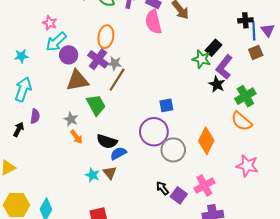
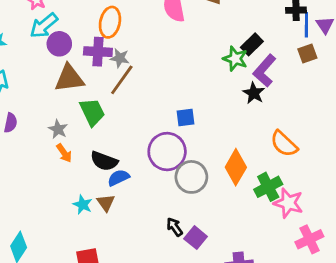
purple cross: (98, 59) -> (98, 52), turned -36
green cross: (245, 96) -> (268, 187), moved
pink cross: (204, 185) -> (309, 239), moved

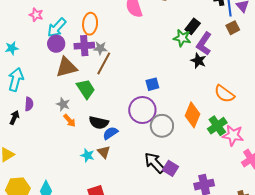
cyan arrow: (44, 26) -> (57, 28), moved
black arrow: (175, 227) -> (155, 163), size x1.6

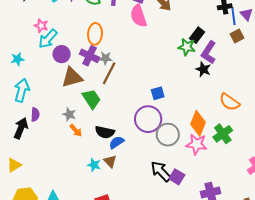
cyan arrow: (57, 28) -> (48, 39), moved
purple cross: (84, 46) -> (90, 56), turned 30
black arrow: (14, 118) -> (21, 128), size x1.5
pink star: (233, 135) -> (197, 144), moved

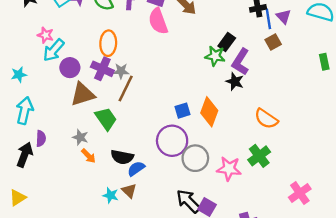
orange diamond: (198, 123) -> (209, 112), moved

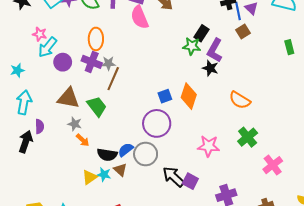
brown triangle: (83, 94) -> (68, 98), moved, turned 30
green cross: (259, 156) -> (248, 137), moved
black semicircle: (122, 157) -> (107, 155), moved
gray circle: (195, 158) -> (146, 154), moved
yellow triangle: (18, 198) -> (90, 177), moved

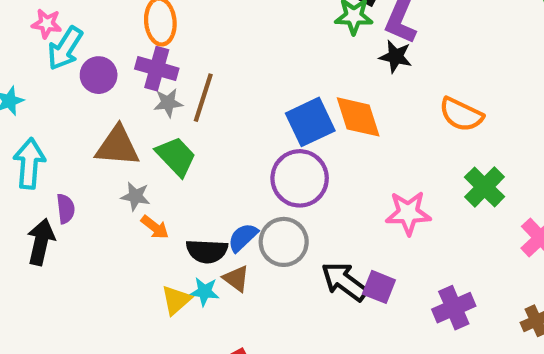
gray star: (108, 63) -> (168, 103), moved
blue square: (165, 96) -> (310, 122), size x1.6
orange diamond: (189, 96) -> (358, 117), turned -30

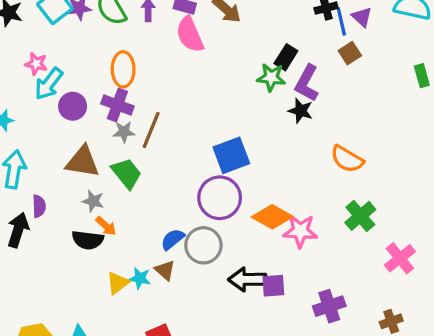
orange diamond: (358, 117) -> (272, 217), moved, turned -48
black semicircle: (207, 251) -> (88, 240), moved
black arrow: (344, 282) -> (247, 279), turned -42
purple square: (379, 287) -> (273, 286), turned -30

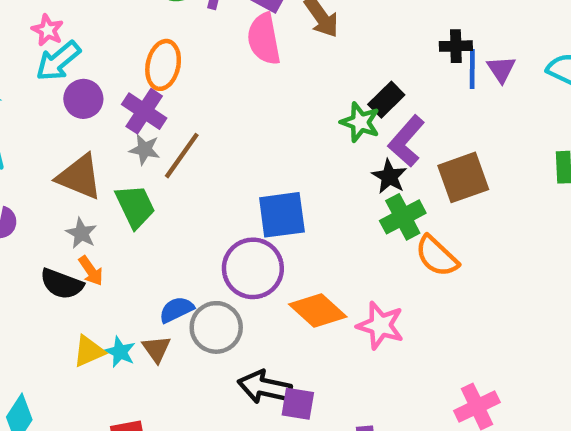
brown square: (350, 53) -> (463, 177), moved, size x1.6
green cross: (360, 216) -> (403, 217), moved
pink star: (300, 231) -> (380, 325), moved

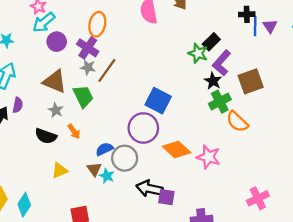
blue square: (282, 215) -> (158, 101), turned 35
orange arrow: (91, 271) -> (74, 132), moved
cyan star: (120, 352) -> (107, 176), moved

